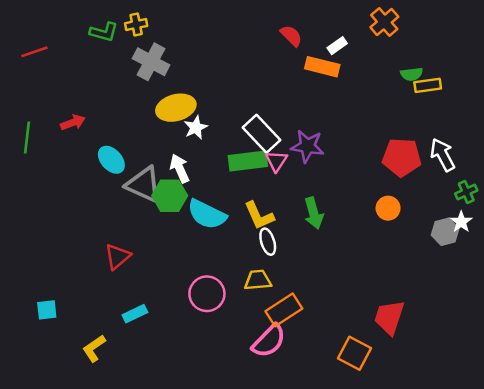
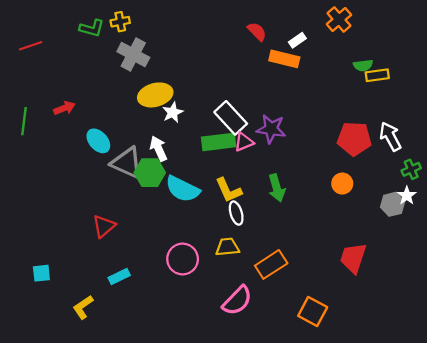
pink triangle: (276, 161) -> (244, 142), turned 35
orange rectangle: (284, 310) -> (271, 264), moved
red trapezoid: (389, 317) -> (353, 258), moved

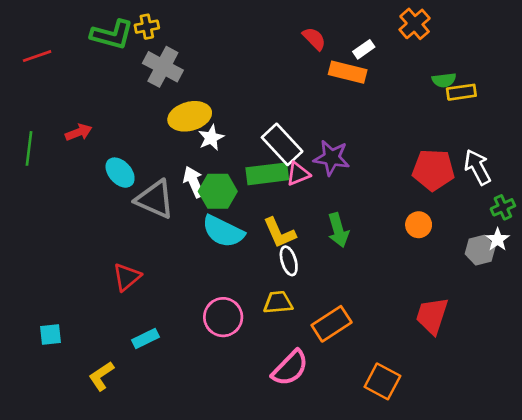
green L-shape: (92, 28) -> (112, 35), size x1.4
green hexagon: (150, 173) -> (218, 191), moved

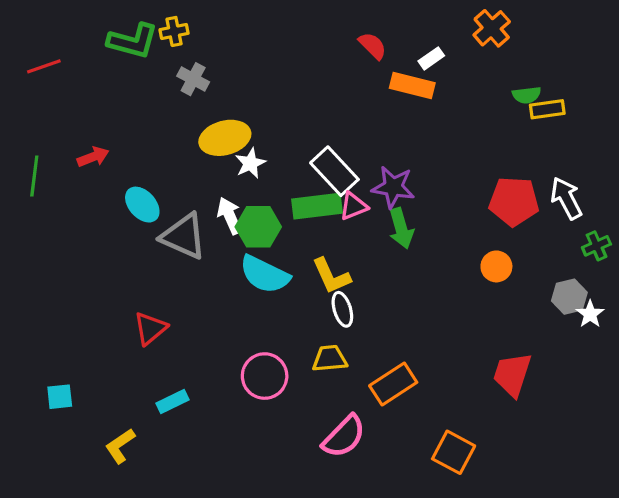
gray cross: (163, 67) -> (193, 79), size x0.7
green arrow: (338, 230) -> (401, 228), moved
white star: (498, 239) -> (590, 314), moved

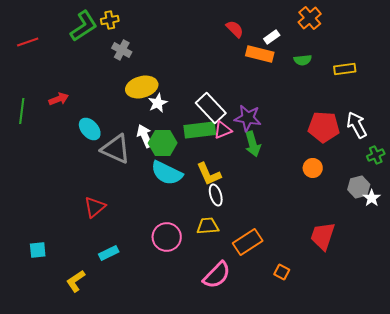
green L-shape: (133, 41) -> (84, 26), turned -48
green semicircle: (527, 95) -> (303, 60), moved
orange square: (454, 452) -> (282, 272), moved, size x0.6

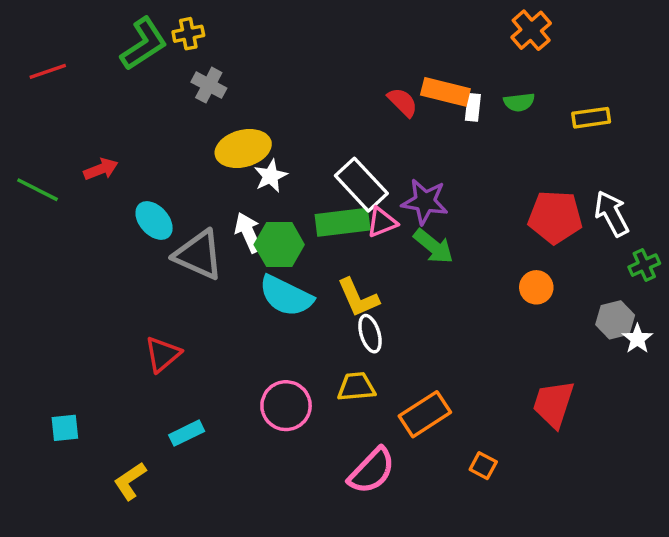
red semicircle: (235, 29) -> (403, 102), moved
white rectangle: (272, 37) -> (473, 107), moved, turned -49
green line: (22, 111) -> (37, 190), turned -70
green arrow: (253, 144) -> (433, 246), turned -35

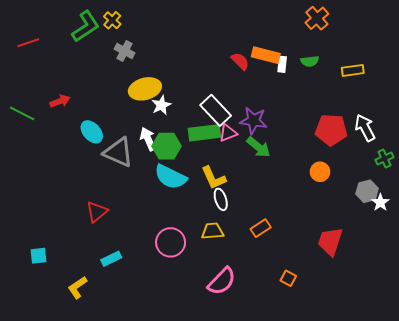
yellow cross: (188, 34) -> (112, 20), turned -36
orange rectangle: (425, 414) -> (261, 228), moved, size x0.7

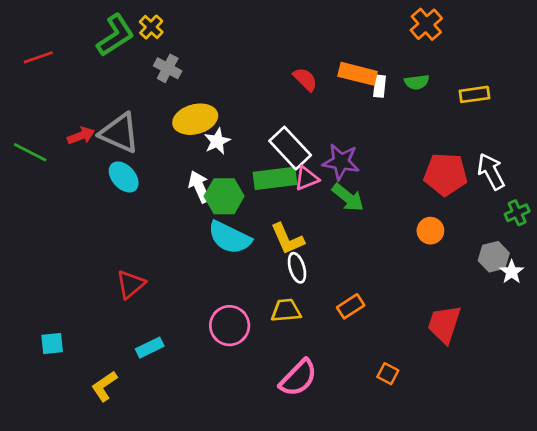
red semicircle: (240, 61) -> (305, 79), moved
gray triangle: (118, 152) -> (120, 133), moved

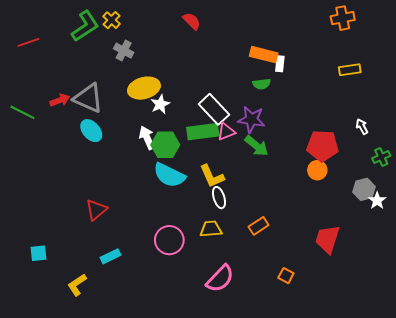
orange cross: (426, 24) -> (343, 18), moved, turned 30
red semicircle: (305, 79) -> (192, 21), moved
green semicircle: (417, 82) -> (262, 84), moved
white arrow: (491, 171) -> (362, 127), size x0.6
red pentagon: (446, 174) -> (322, 146), moved

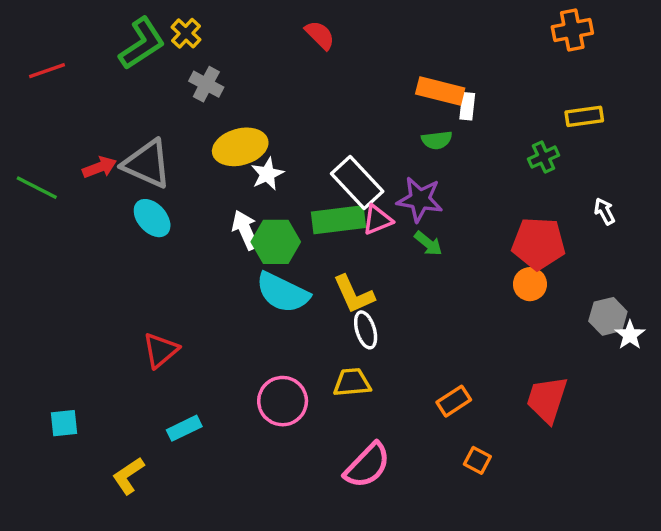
green arrow: (257, 146) -> (428, 243), size x0.7
green cross: (381, 157) -> (544, 157), moved
orange rectangle: (259, 226) -> (454, 401), moved

